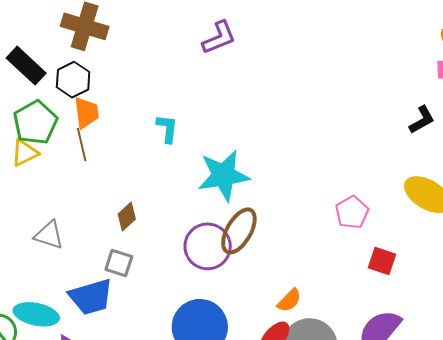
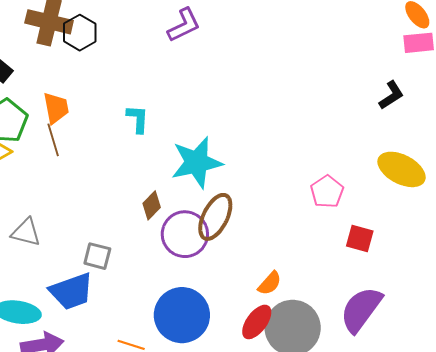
black hexagon: (73, 80) -> (80, 33), moved
brown diamond: (127, 217) -> (152, 205), moved

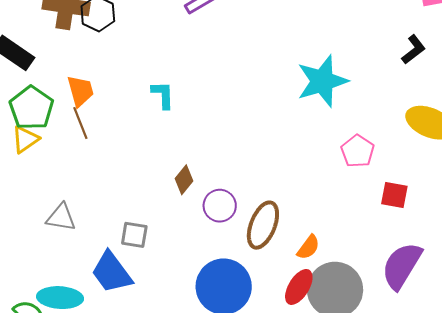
cyan star: (197, 162) -> (322, 81), moved
brown ellipse: (215, 217) -> (263, 225), moved
purple circle: (185, 234) -> (220, 206), size x0.7
blue trapezoid: (71, 291) -> (112, 272), turned 78

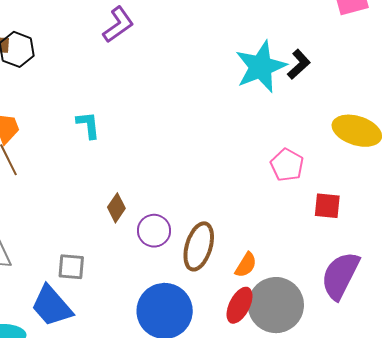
black L-shape: (414, 50) -> (299, 64), moved
cyan star: (322, 81) -> (261, 67), moved

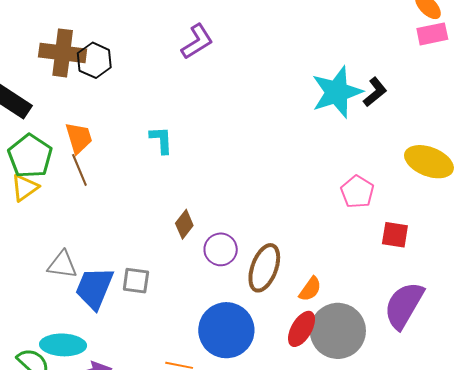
blue trapezoid: (52, 306) -> (94, 288), moved, turned 60

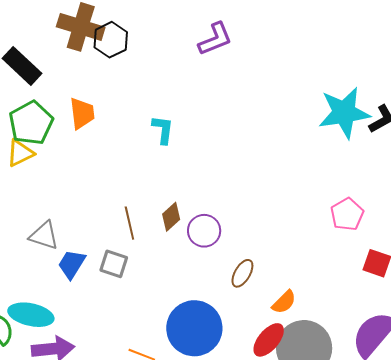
brown line: (79, 170) -> (129, 223), moved
purple circle: (221, 249) -> (204, 231), moved
brown ellipse: (264, 268) -> (242, 273), size x0.6
blue trapezoid: (94, 288) -> (72, 264), size x0.7

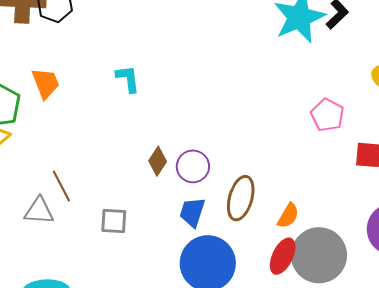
brown line: (129, 223) -> (61, 186), moved
blue trapezoid: (72, 264) -> (192, 212), moved
brown ellipse: (242, 273) -> (241, 198), size x1.5

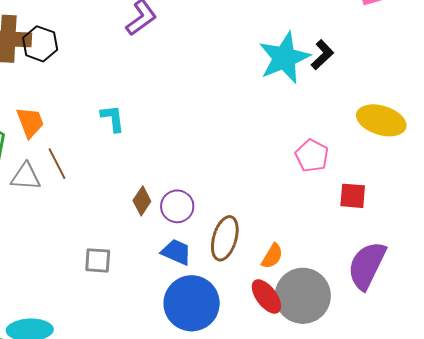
brown line: (61, 186) -> (57, 164), moved
gray triangle: (39, 211) -> (26, 177), moved
blue trapezoid: (192, 212) -> (176, 252), turned 96
red ellipse: (283, 256) -> (266, 296), turned -63

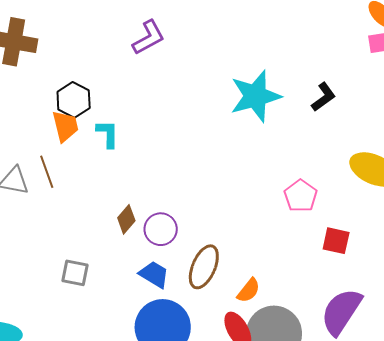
black hexagon: (40, 44) -> (74, 100), moved
cyan star: (284, 58) -> (255, 96), moved
orange trapezoid: (30, 122) -> (65, 126), moved

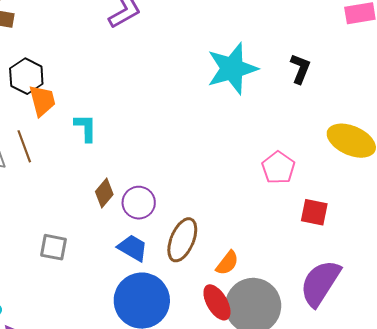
black L-shape: (324, 97) -> (300, 69), turned -32
black hexagon: (74, 100) -> (26, 76), moved
cyan L-shape: (108, 134) -> (86, 128), moved

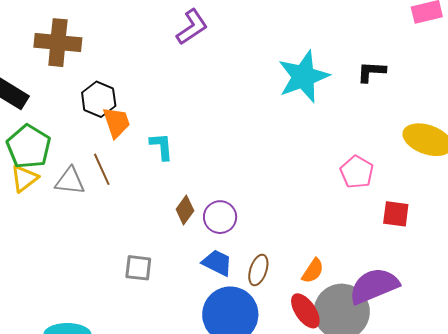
black L-shape: (300, 69) -> (371, 72), turned -104
brown ellipse: (182, 240) -> (258, 270), moved, size x0.7
purple semicircle: (320, 283) -> (374, 286), moved, turned 39

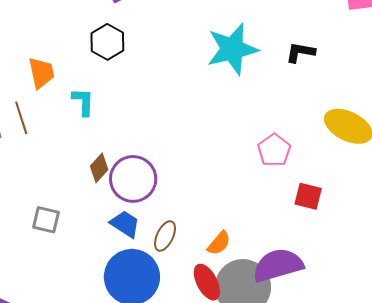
black hexagon: (99, 99) -> (107, 42), moved
purple circle: (220, 217) -> (133, 179), size x1.4

